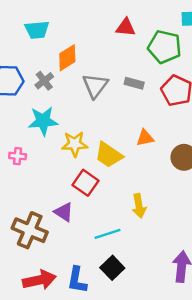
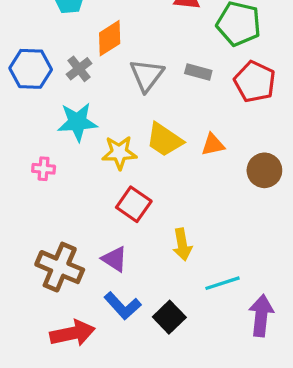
yellow trapezoid: (109, 155) -> (164, 140), moved
yellow arrow: (139, 206) -> (182, 245), moved
purple triangle: (64, 212) -> (114, 259), moved
cyan line: (107, 234) -> (223, 283), moved
blue L-shape: (77, 280) -> (123, 306), moved, turned -52

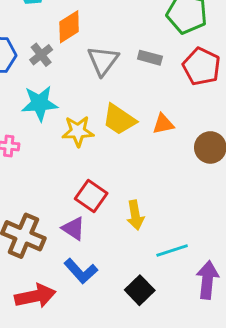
red square: (134, 204) -> (91, 196), moved
black square: (169, 317) -> (140, 290), moved

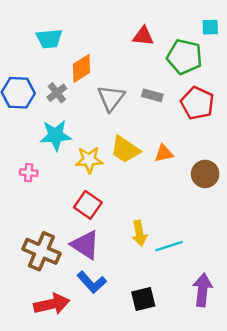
red square: (91, 196) -> (88, 205), moved
purple triangle: (73, 228) -> (85, 245), size x1.4
cyan line: (172, 250) -> (169, 246), moved
black square: (140, 290) -> (143, 299), turned 30

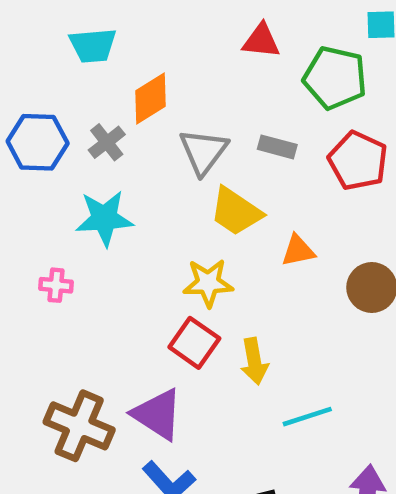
yellow trapezoid: (125, 149) -> (236, 211), moved
yellow star: (89, 160) -> (208, 283), moved
red square: (88, 205) -> (194, 343), moved
yellow arrow: (139, 233) -> (254, 361), moved

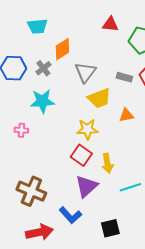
gray rectangle: (277, 147) -> (124, 77), moved
yellow trapezoid: (236, 211) -> (99, 98), turned -55
purple triangle: (157, 414) -> (86, 186), moved, turned 45

